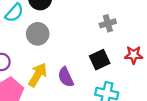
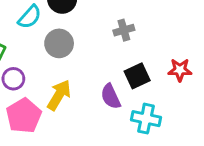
gray cross: (108, 23) -> (124, 30), moved
purple semicircle: (66, 77) -> (111, 96), moved

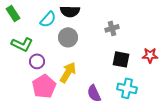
black square: (137, 76) -> (121, 59), turned 36
purple semicircle: (111, 96) -> (94, 93), moved

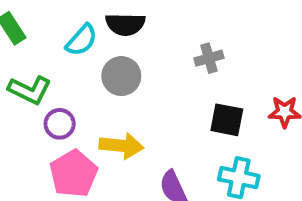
yellow arrow: (68, 72) -> (121, 146), turned 65

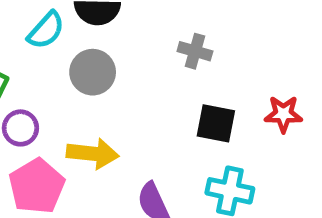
gray cross: (209, 58) -> (195, 51), turned 32

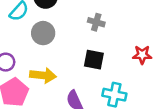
black square: (216, 123) -> (94, 60), moved

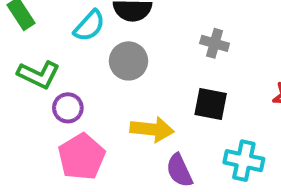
yellow arrow: (43, 75) -> (152, 129), moved

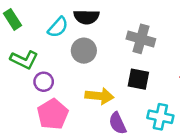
gray cross: (215, 43) -> (141, 39), size x1.5

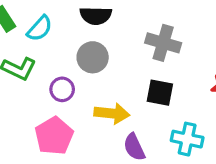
cyan semicircle: (58, 27) -> (40, 28), moved
purple circle: (44, 82) -> (62, 89), moved

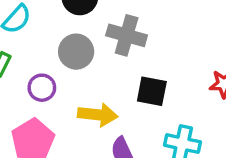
gray cross: (163, 43) -> (127, 35), moved

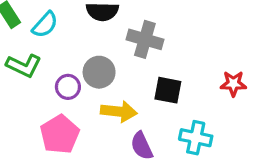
gray circle: (76, 52) -> (99, 72), moved

